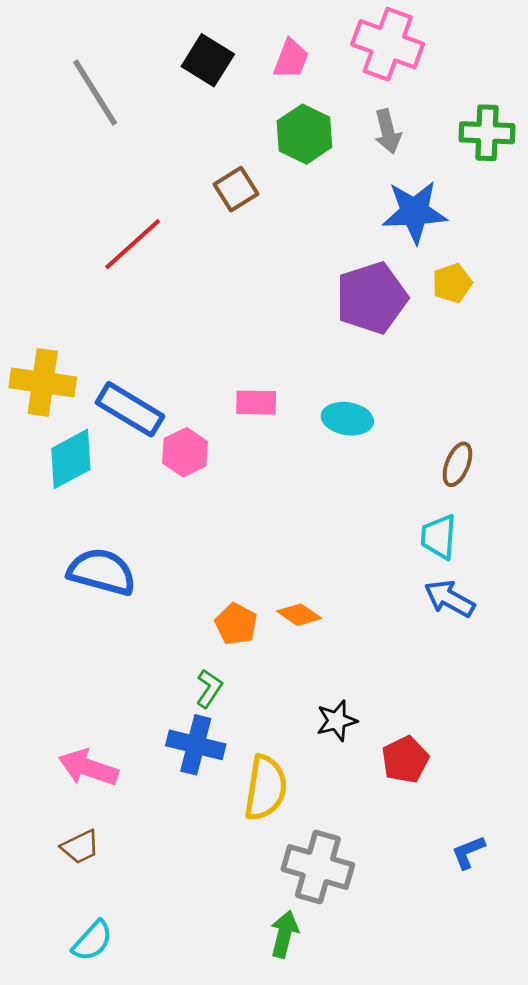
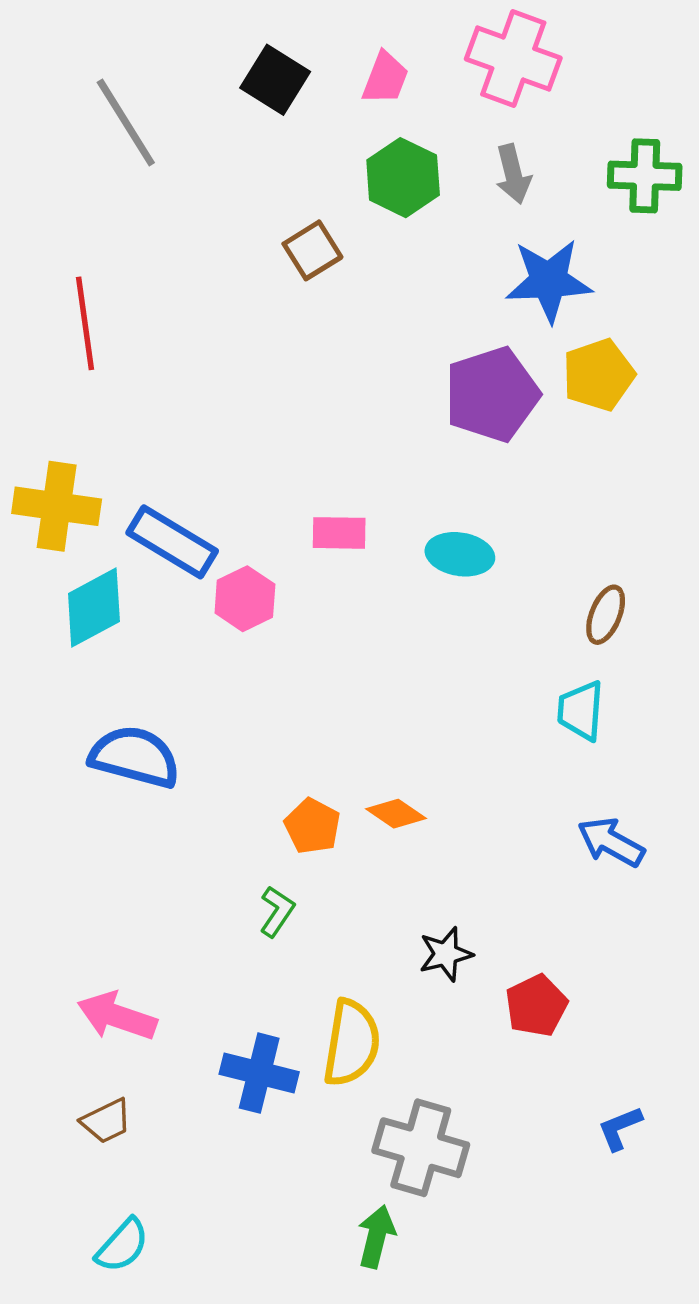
red line: (133, 244) -> (85, 323), moved, turned -56
yellow pentagon: (452, 283) -> (599, 375), size x1.4
blue arrow: (449, 599) -> (611, 842), moved
blue cross: (196, 745) -> (259, 1073), moved

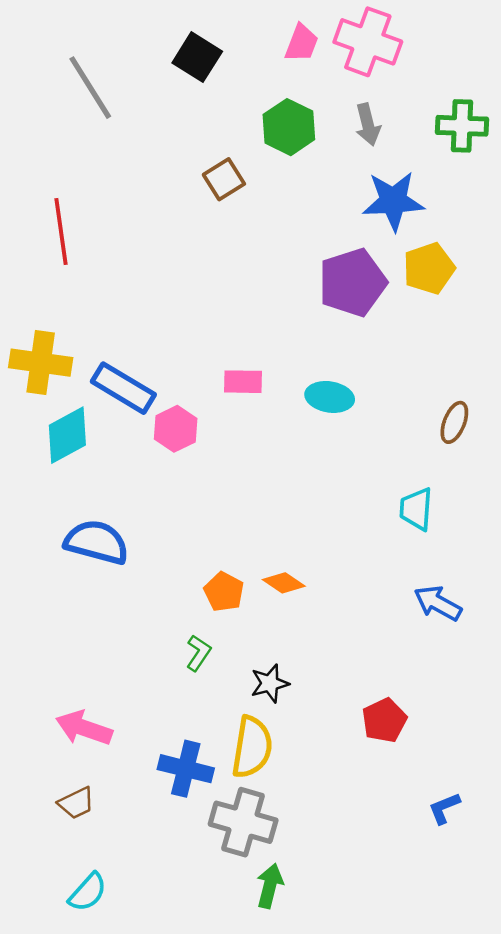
pink trapezoid: (385, 78) -> (302, 43), moved
brown ellipse: (606, 615) -> (454, 422), moved
black star: (446, 954) -> (270, 683), moved
gray cross: (421, 1148) -> (243, 822), moved

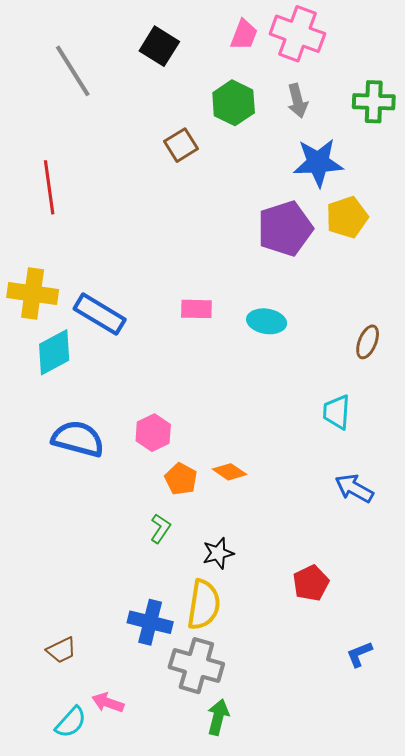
pink hexagon: (176, 429) -> (153, 433), moved
pink arrow: (84, 728) -> (108, 703), moved, size x0.7

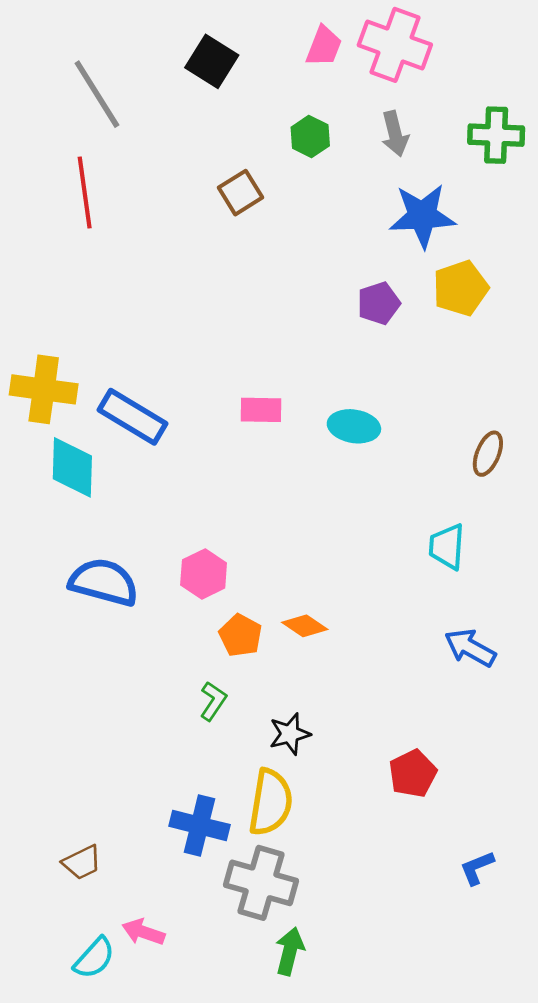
green hexagon: (234, 103) -> (310, 136), size x0.7
red line: (49, 187) -> (85, 193), moved
purple pentagon: (285, 229) -> (379, 303), size x0.6
cyan diamond: (54, 352) -> (72, 467), turned -60

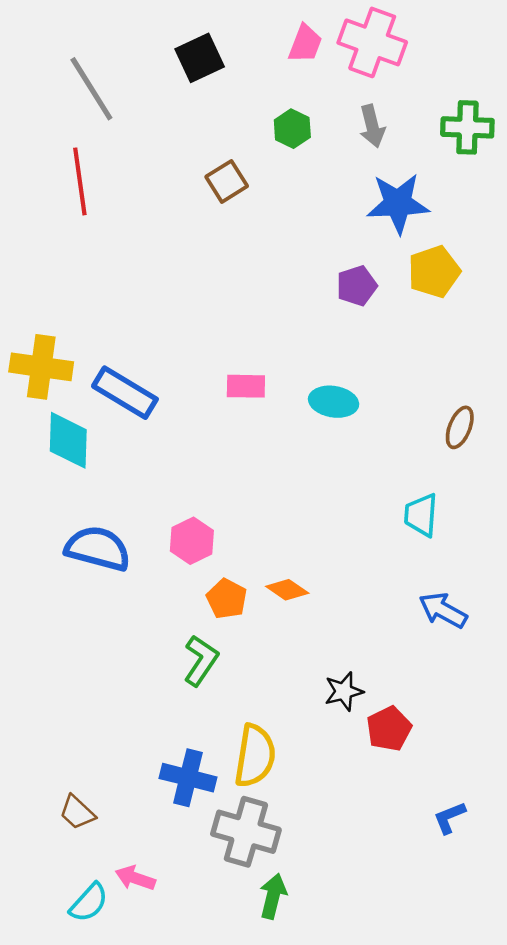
black square: (212, 61) -> (200, 58), turned 33
green L-shape: (213, 701) -> (201, 660), size x1.4
black star: (290, 734) -> (344, 691), moved
brown trapezoid: (82, 862) -> (77, 812), turned 69

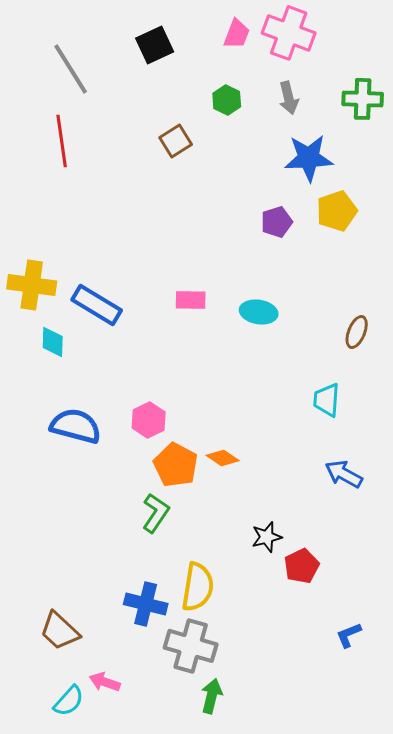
cyan diamond: (68, 440) -> (53, 342), size x0.7
orange pentagon: (227, 599) -> (176, 465), size x1.4
brown trapezoid: (77, 812) -> (60, 631), size x1.4

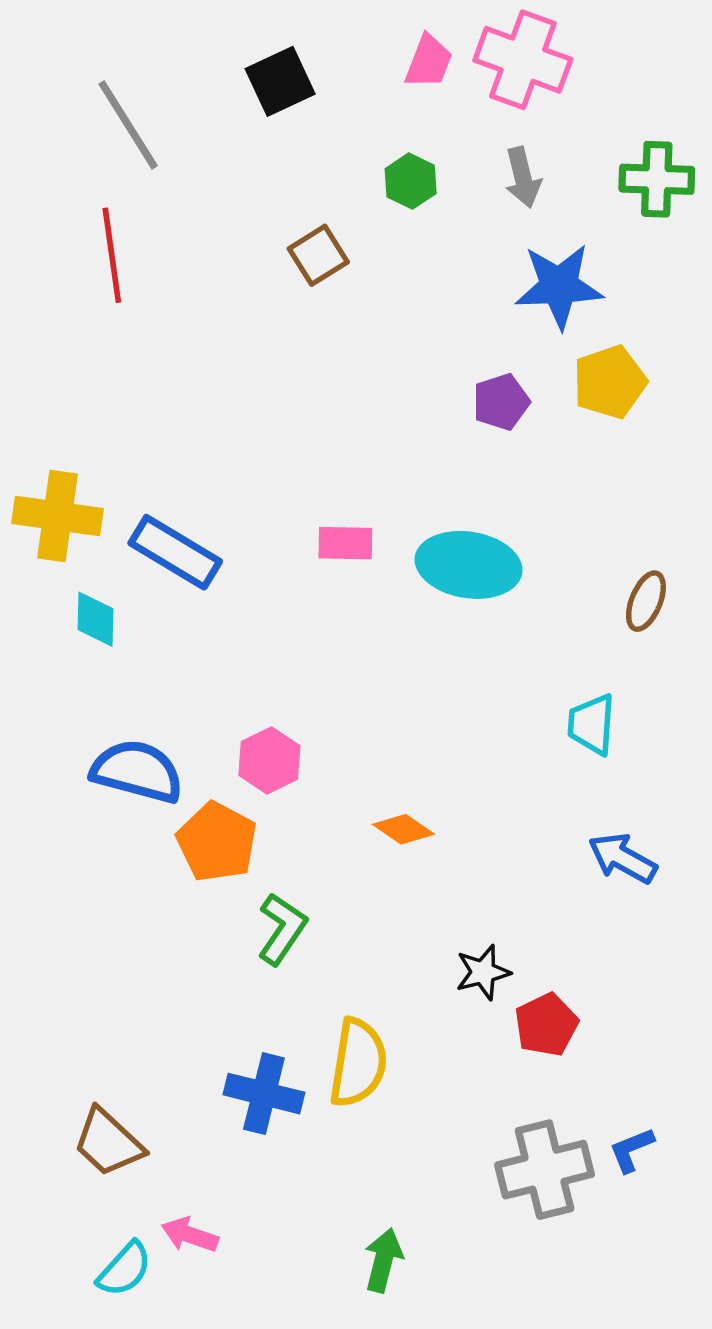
cyan ellipse: (259, 312) -> (469, 565), size x1.5
orange pentagon: (176, 465) -> (217, 842), moved
gray cross: (191, 646) -> (545, 1170), moved, turned -30

